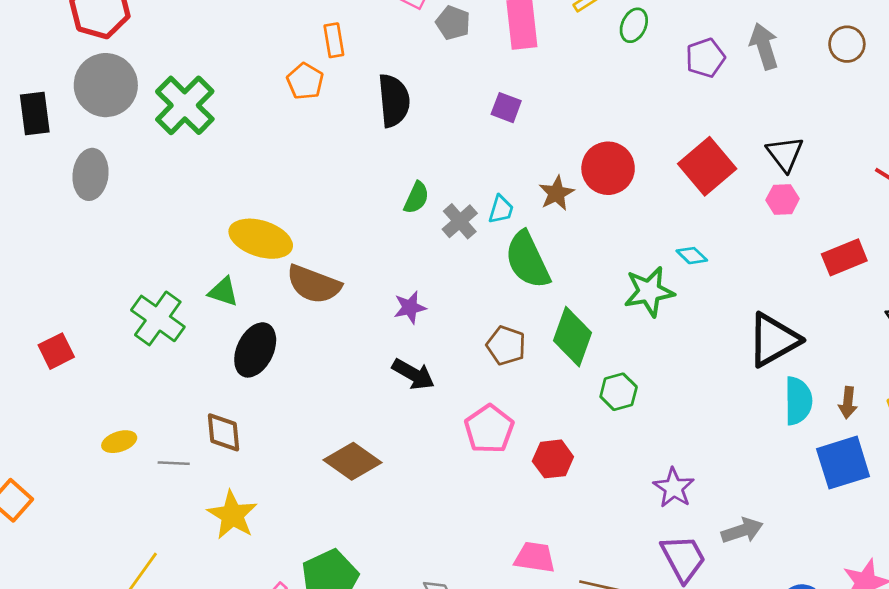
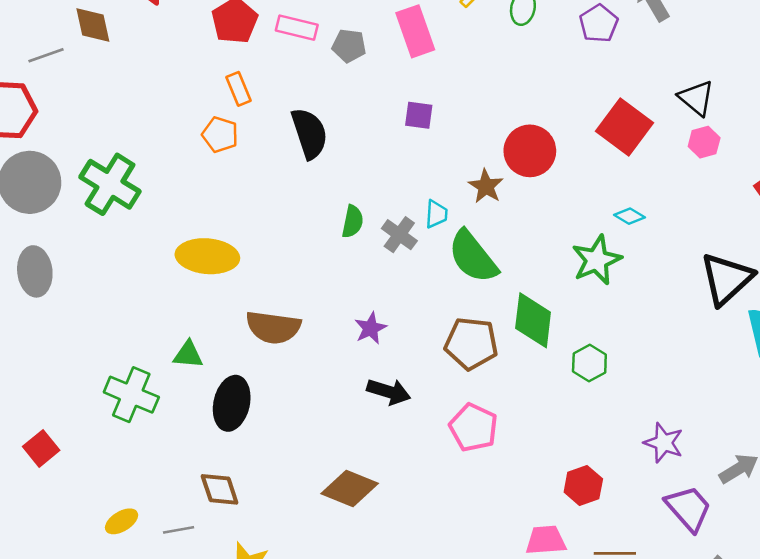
yellow ellipse: (261, 239) -> (207, 256), moved
brown pentagon: (506, 346) -> (471, 343), size x1.4
red hexagon: (553, 459) -> (583, 486), moved

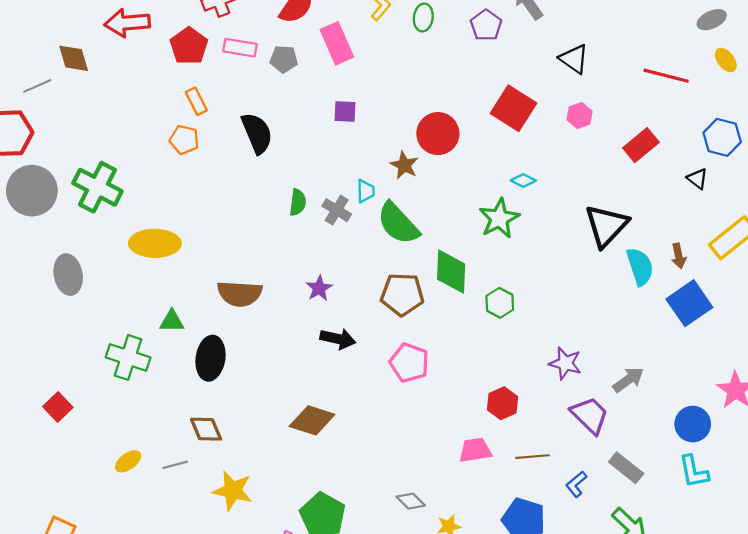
black triangle: (696, 98) -> (574, 59), moved
yellow ellipse: (207, 256) -> (155, 243), moved
gray ellipse: (35, 271) -> (68, 275), moved

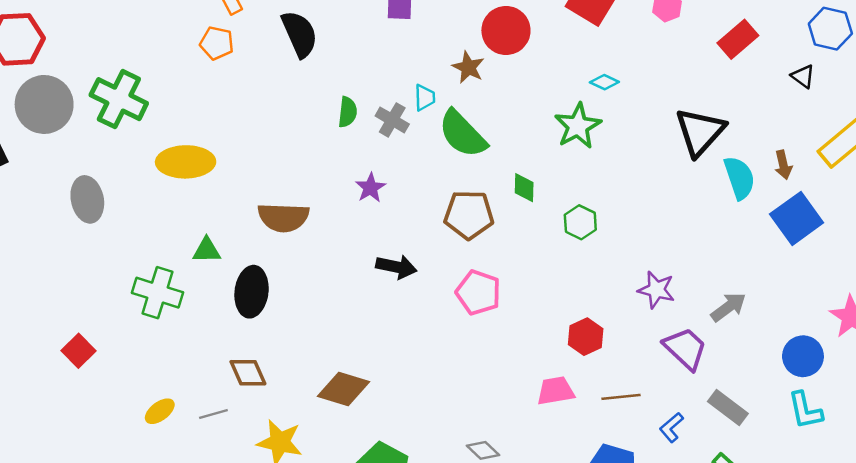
green diamond: (451, 272) -> (524, 188), size x0.6
purple star: (319, 288) -> (370, 188), moved
brown diamond: (312, 420) -> (343, 389), moved

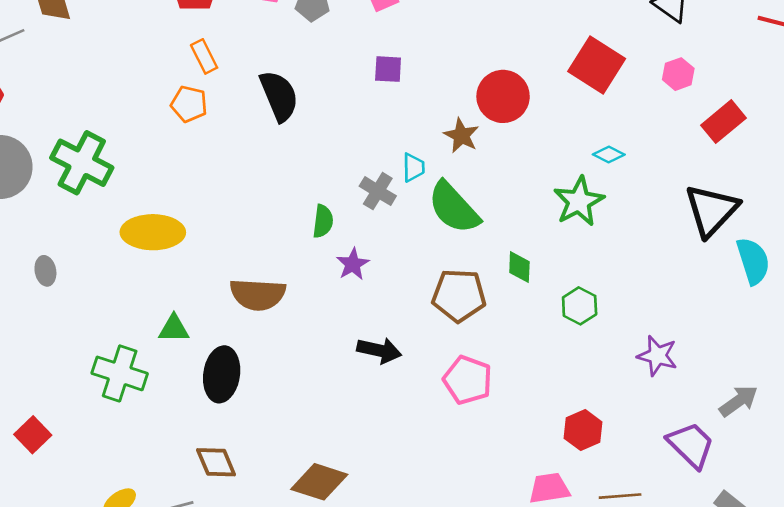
red rectangle: (738, 39) -> (724, 122), moved
green semicircle: (348, 112) -> (323, 221), moved
gray ellipse: (87, 199) -> (45, 271), size x0.6
purple star: (656, 290) -> (657, 356), moved

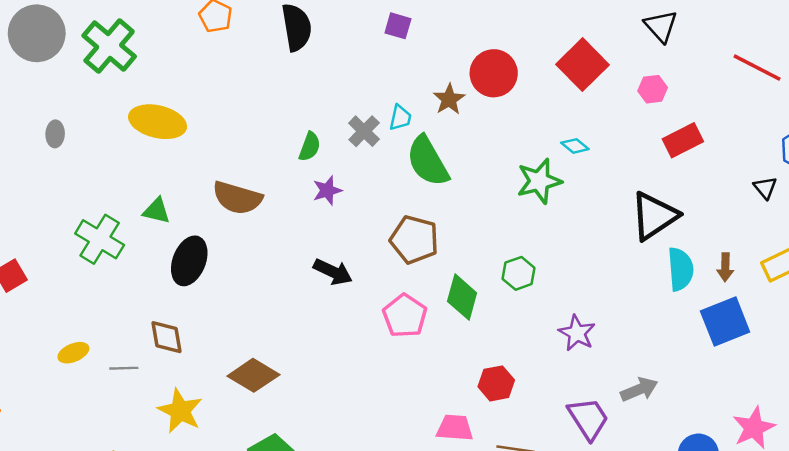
green diamond: (519, 267) -> (462, 297), moved, size x1.5

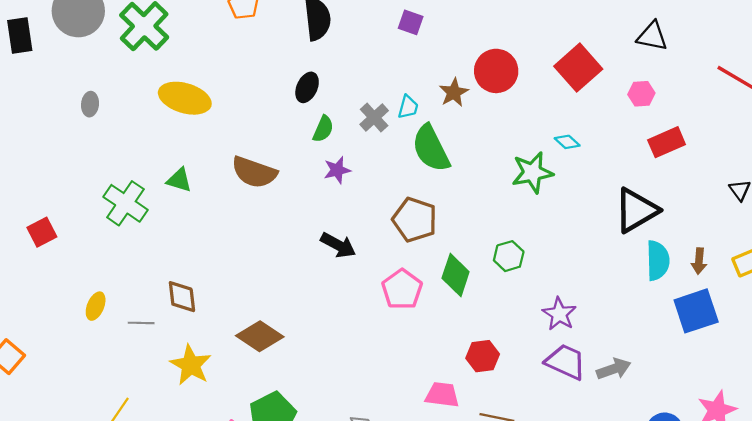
black triangle: (661, 26) -> (652, 36), turned -40
black ellipse: (189, 261) -> (307, 87), moved, size x0.7
yellow ellipse: (73, 353) -> (96, 306), turned -48
purple trapezoid: (588, 418) -> (566, 362), moved, turned -36

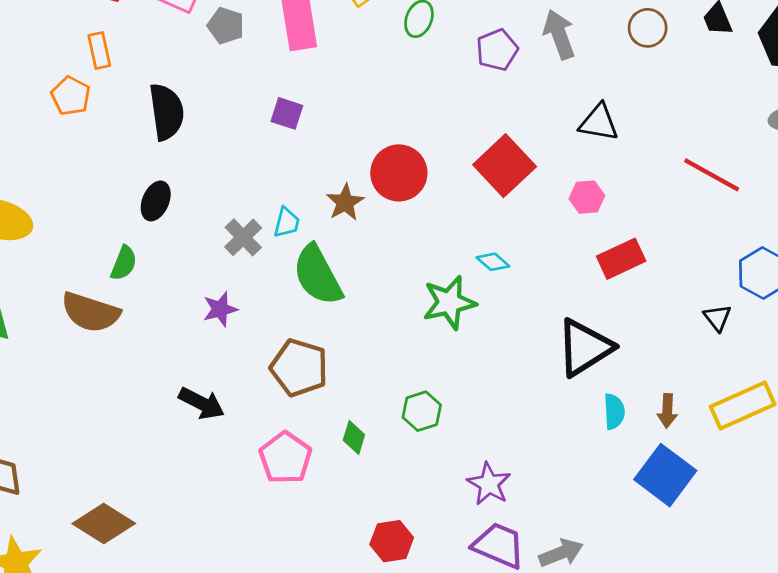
green semicircle: (323, 129) -> (124, 263), moved
purple star: (337, 170) -> (220, 309), moved
cyan semicircle: (658, 260) -> (614, 411), size x0.7
green diamond: (456, 275) -> (354, 437), size x0.6
blue square: (696, 311) -> (665, 475), turned -33

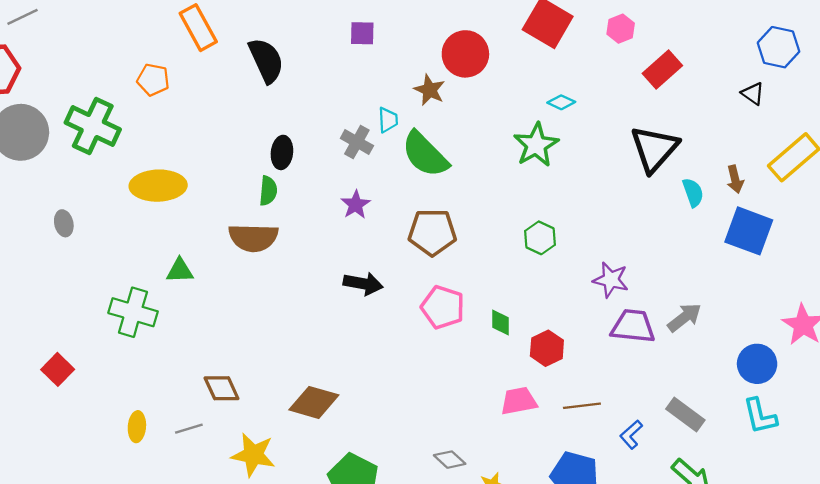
orange rectangle: (99, 51) -> (198, 28), size x1.5
orange pentagon: (71, 96) -> (153, 80), moved
black ellipse: (156, 201) -> (282, 152), moved
green diamond: (354, 437) -> (501, 323), moved

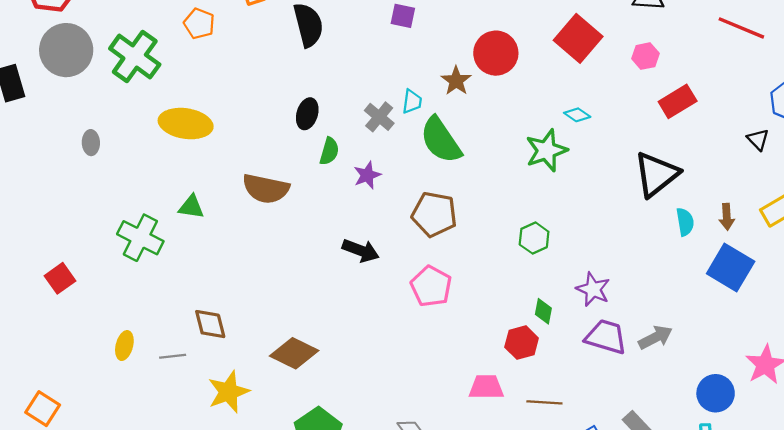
green semicircle: (268, 191) -> (329, 151), moved
green diamond: (501, 323) -> (543, 311), moved
yellow star: (253, 455) -> (228, 392), turned 30

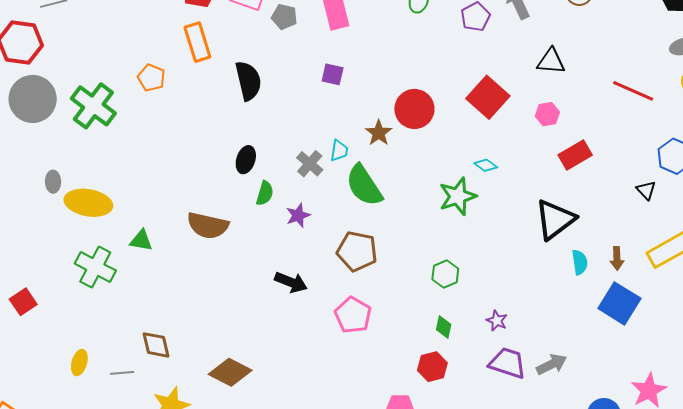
yellow ellipse: (186, 124) -> (88, 203), moved
purple star: (593, 289) -> (497, 321), size x0.7
green diamond: (543, 311) -> (444, 327), moved

